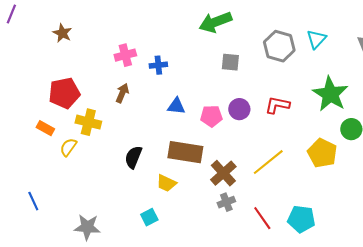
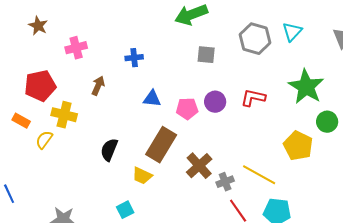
pink cross: (125, 55) -> (76, 48), moved
brown rectangle: (185, 152) -> (161, 145), turned -68
yellow line: (268, 162) -> (259, 175), moved, turned 68
gray cross: (226, 202) -> (225, 182), moved

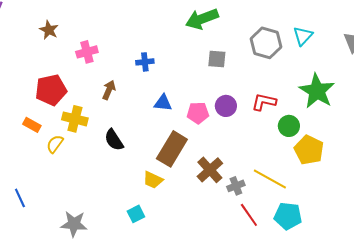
green circle: (327, 122) -> (289, 126), moved
black semicircle: (109, 150) -> (114, 140), moved, turned -55

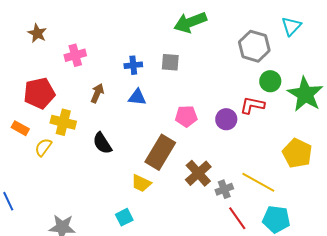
cyan triangle: (303, 36) -> (291, 26), moved
gray square: (217, 59) -> (170, 62), moved
blue triangle: (163, 103) -> (137, 97), moved
purple circle: (226, 106) -> (226, 119), moved
green circle: (289, 126) -> (270, 81), moved

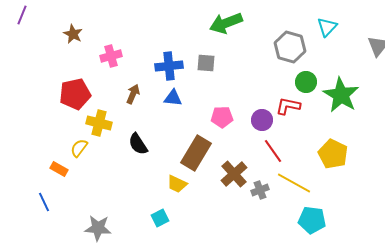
blue cross: (133, 65) -> (169, 66), size x1.5
orange rectangle: (20, 128) -> (59, 169), moved
red line: (237, 218) -> (273, 151), moved

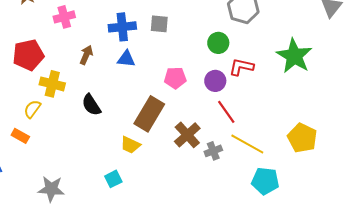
green circle: (306, 82) -> (218, 43), moved
yellow pentagon: (333, 154) -> (302, 138), moved
orange rectangle: (59, 169) -> (20, 136), moved

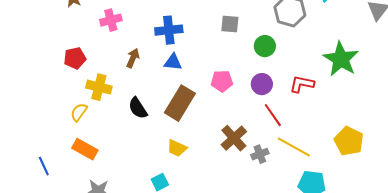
gray square: (159, 24) -> (230, 24), moved
red pentagon: (28, 55) -> (75, 58), size x0.7
red L-shape: (241, 67) -> (302, 84), moved
brown rectangle: (149, 114) -> (180, 103), moved
orange rectangle: (20, 136) -> (85, 149), moved, size x1.4

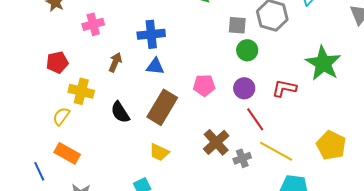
gray square: (230, 24) -> (237, 25), moved
blue line: (44, 166) -> (39, 171), moved

